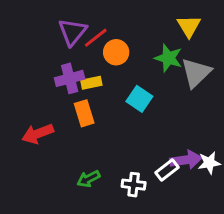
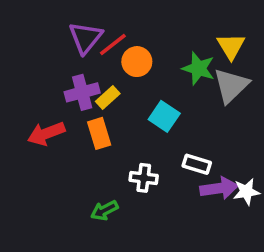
yellow triangle: (189, 26) -> (231, 46), moved
yellow rectangle: (91, 83) -> (108, 98), turned -30
red arrow: (38, 134) -> (46, 133), moved
white rectangle: (167, 170) -> (197, 164), moved, turned 55
white cross: (134, 185) -> (144, 178), moved

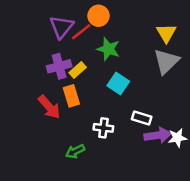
orange circle: (137, 62) -> (99, 16), moved
green star: (198, 68) -> (108, 49), moved
red arrow: (46, 133) -> (49, 107), moved, turned -110

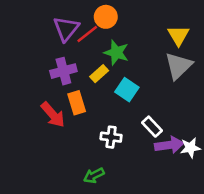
yellow rectangle: (78, 70) -> (99, 74), moved
white rectangle: (142, 118) -> (152, 127), turned 30
green arrow: (75, 151) -> (94, 175), moved

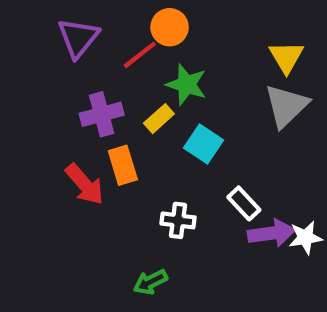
purple triangle: (66, 29) -> (78, 38), moved

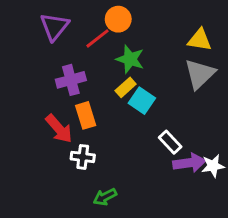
yellow triangle: (286, 57) -> (200, 40), turned -50
yellow rectangle: (159, 119) -> (126, 87), moved
white cross: (178, 220) -> (83, 157), moved

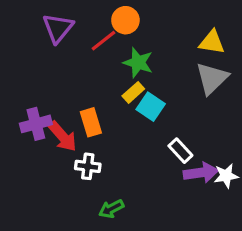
purple cross: (71, 80) -> (36, 124), moved

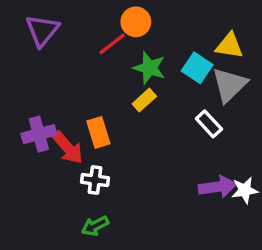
purple triangle: (58, 28) -> (42, 30), moved
cyan square: (151, 107) -> (197, 68), moved
white rectangle: (180, 151) -> (209, 124), moved
green arrow: (111, 209) -> (95, 226), moved

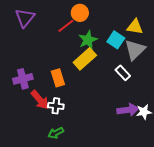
green star: (149, 68) -> (88, 40), turned 30
yellow rectangle: (144, 100) -> (85, 59), size x1.6
red arrow: (68, 148) -> (40, 100), moved

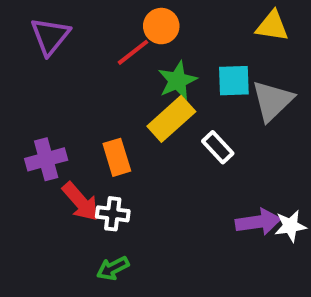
yellow triangle: (135, 27) -> (272, 26), moved
cyan square: (116, 40) -> (234, 81), turned -36
white rectangle: (123, 73) -> (218, 147), moved

